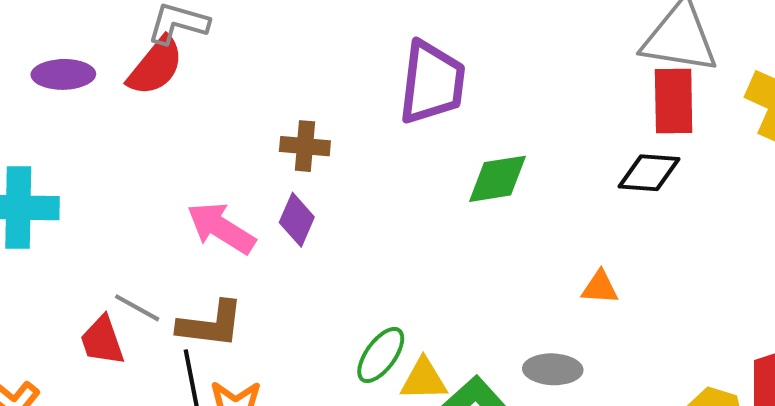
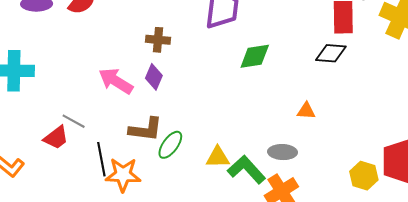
brown L-shape: (211, 324) -> (146, 129), moved
red trapezoid: (102, 341) -> (56, 138), turned -108
green ellipse: (381, 355) -> (170, 145), moved

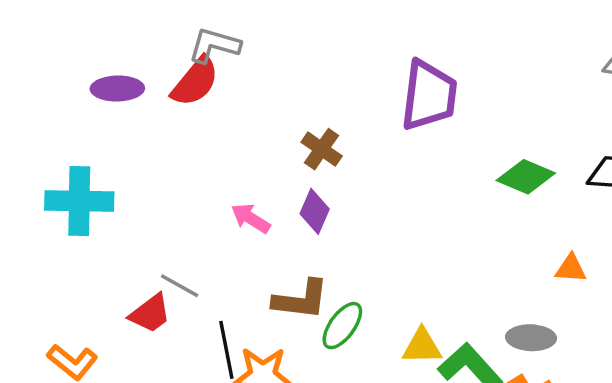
brown cross: (158, 40) -> (322, 149), turned 30
green diamond: (255, 56) -> (526, 177), moved, turned 32
pink arrow: (116, 81) -> (251, 218), size x0.7

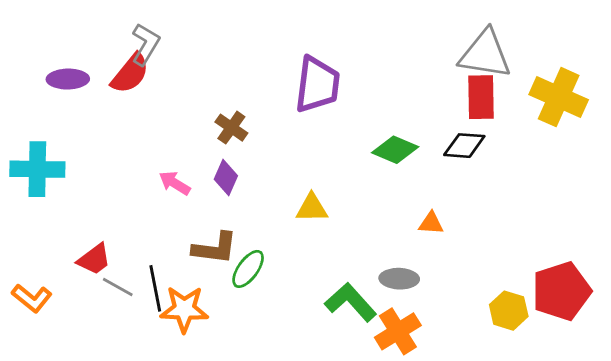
gray L-shape: (214, 45) -> (145, 44), turned 105
gray line: (180, 286) -> (118, 287), moved
yellow triangle: (422, 346) -> (312, 208), moved

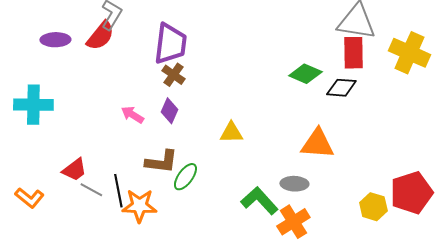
purple trapezoid: (317, 85) -> (170, 44), moved
green diamond: (395, 150) -> (305, 74), moved
orange triangle: (431, 223) -> (317, 144), size x1.8

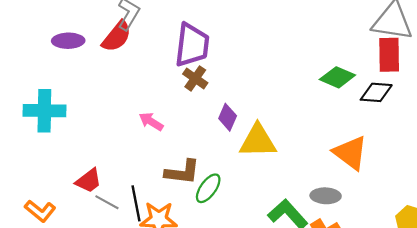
purple diamond: (169, 111) -> (228, 117), moved
yellow triangle: (231, 133) -> (258, 141), size x1.5
orange triangle: (317, 144) -> (350, 153), turned 33

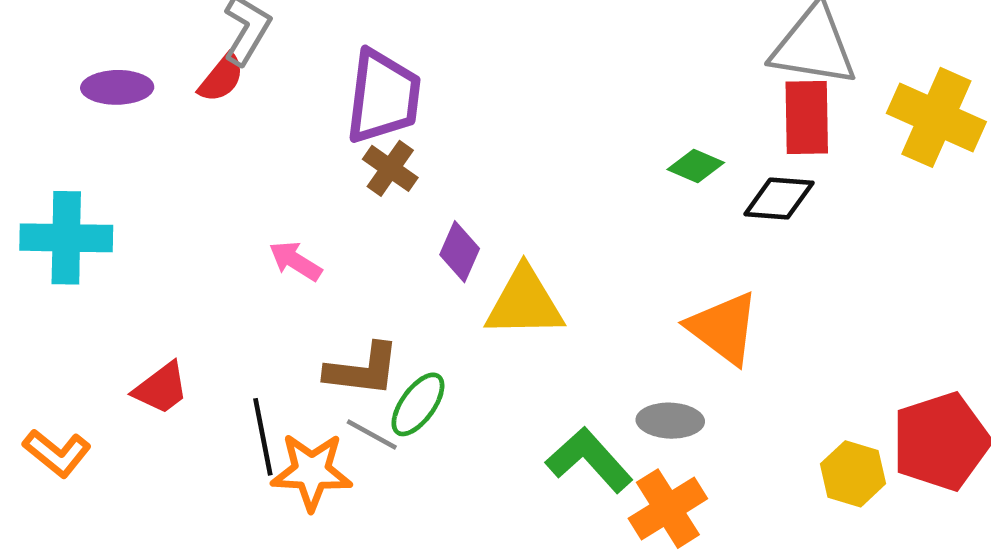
red semicircle: (117, 36) -> (221, 78), size x0.7
green diamond: (337, 77) -> (696, 166), size x0.7
gray line: (107, 202) -> (372, 434), moved

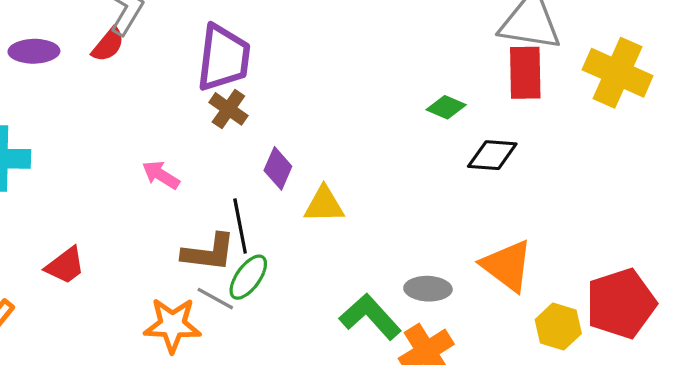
black diamond: (779, 198) -> (492, 155), moved
yellow triangle: (524, 303) -> (324, 205), size x0.7
orange triangle: (723, 328) -> (507, 266), moved
black line: (263, 437) -> (240, 226), moved

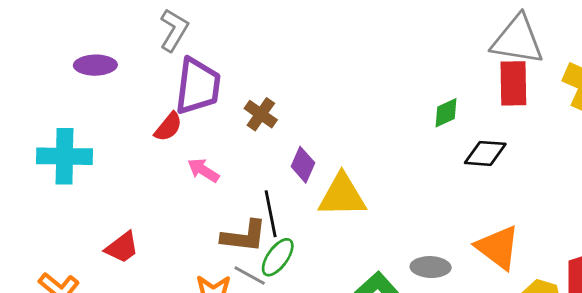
red semicircle: (108, 45) -> (168, 127), moved
purple trapezoid: (224, 58) -> (198, 86), moved
green diamond: (446, 107) -> (446, 113), turned -48
yellow triangle: (324, 205) -> (342, 196), size x1.4

